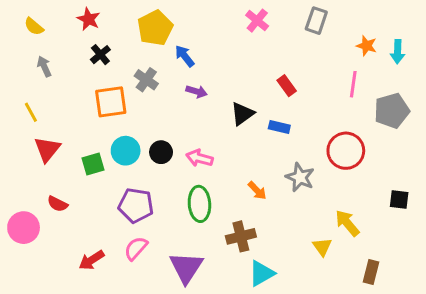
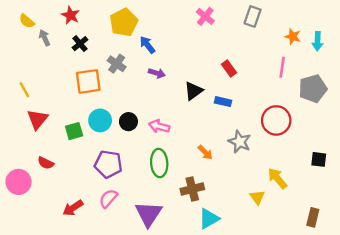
gray arrow: (44, 66) -> (45, 38), moved
brown rectangle: (371, 272) -> (313, 217), moved

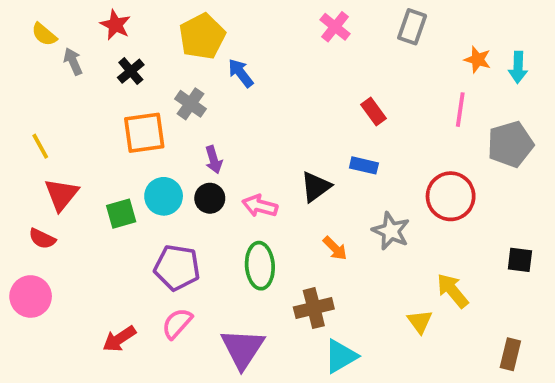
purple arrow: (157, 73) -> (214, 160), moved, turned 56
black triangle: (193, 91) -> (316, 187), moved
red semicircle: (46, 163) -> (42, 239), moved

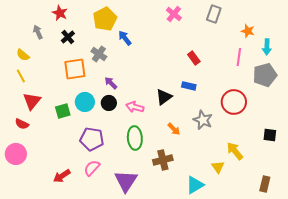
yellow semicircle: (44, 34) -> (23, 55), moved
cyan arrow: (518, 67) -> (267, 47), moved
purple arrow: (214, 160) -> (111, 83), turned 152
cyan triangle: (341, 356) -> (195, 185), moved

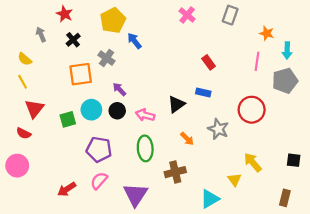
black square: (270, 135) -> (294, 160), moved

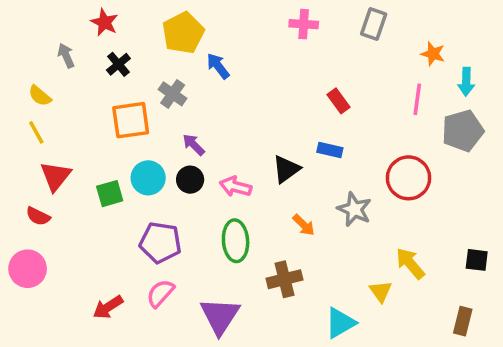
pink cross: (187, 15) -> (304, 24), turned -35

